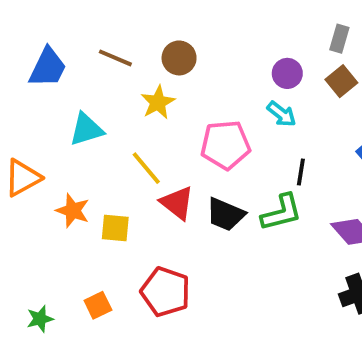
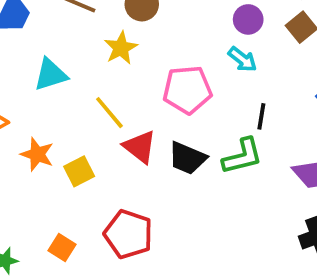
yellow square: (115, 228) -> (79, 171), turned -32
orange square: (98, 305) -> (62, 247), turned -32

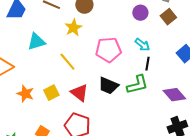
cyan arrow: (242, 59) -> (142, 45), moved
red triangle: (140, 147) -> (79, 93), moved
orange star: (37, 154) -> (25, 94), moved

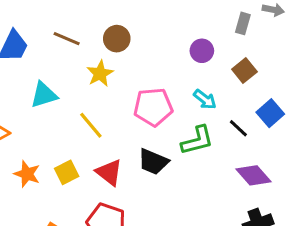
brown square: (168, 17) -> (244, 71), moved
black line: (147, 64) -> (238, 128), moved, turned -56
green L-shape: (137, 85) -> (197, 140), moved

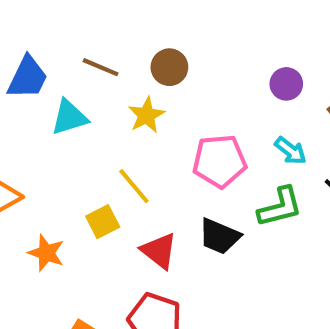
cyan triangle: (44, 95) -> (69, 117), moved
yellow square: (67, 172) -> (103, 222), moved

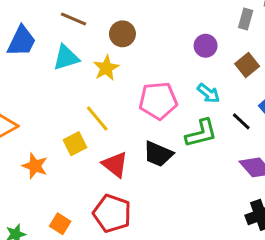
brown line: (101, 67) -> (73, 19), moved
cyan triangle: (69, 117) -> (66, 58), moved

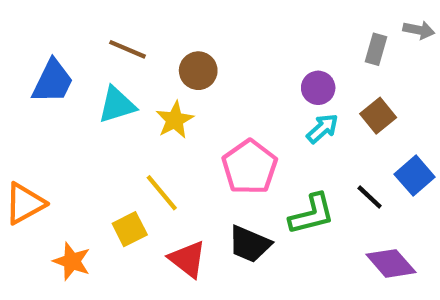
cyan arrow: (209, 93) -> (322, 128), moved, turned -80
pink pentagon: (158, 101) -> (250, 167), turned -30

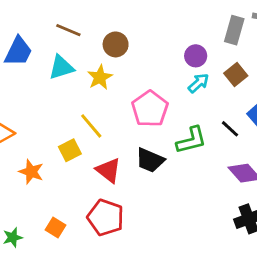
gray rectangle: (376, 49) -> (234, 30), size x1.4

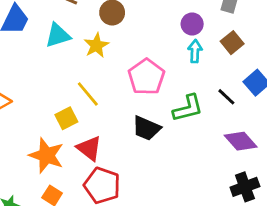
cyan arrow: (199, 83) -> (195, 51), turned -45
red triangle: (108, 170) -> (89, 148), moved
orange star: (31, 172) -> (46, 155), moved, size x1.4

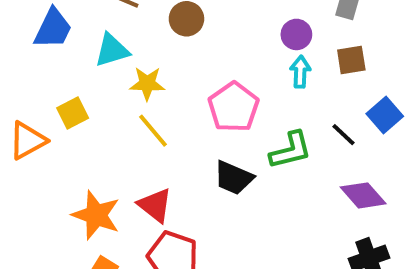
brown square: (232, 43) -> (351, 60), turned 30
yellow star: (96, 45) -> (147, 84), moved, turned 30
yellow square: (66, 118) -> (73, 113), moved

